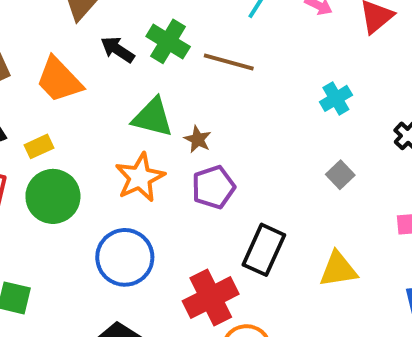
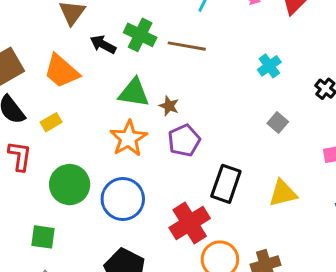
green circle: (53, 196) -> (70, 185), moved

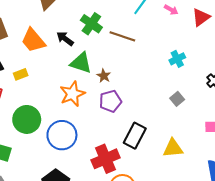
black arrow: (103, 44) -> (65, 39), moved

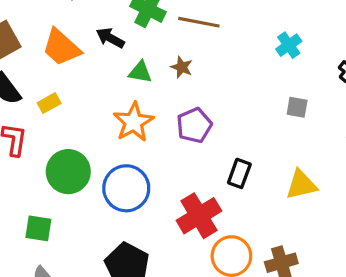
green triangle: (81, 63) -> (140, 72), size x0.7
brown star: (104, 76) -> (182, 67), moved
gray square: (177, 99) -> (297, 107), turned -32
black rectangle: (135, 136) -> (239, 173), size x0.7

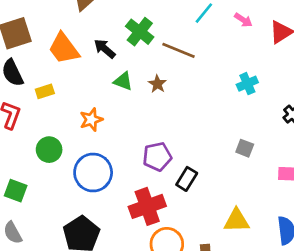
gray square: (297, 107) -> (245, 148), moved
orange star: (134, 122) -> (91, 120), moved, size x0.7
purple pentagon: (194, 125) -> (157, 157), moved
green circle: (68, 172) -> (49, 150), size x0.7
yellow triangle: (301, 185) -> (237, 221), moved

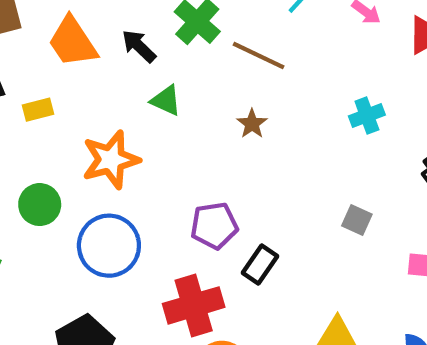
brown star: (157, 84) -> (252, 124), moved
orange star: (91, 120) -> (111, 160), size x1.5

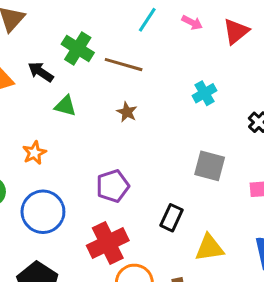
orange star: (111, 160) -> (34, 153), size x0.6
gray square: (357, 220) -> (210, 166), size x1.5
black rectangle: (260, 264) -> (172, 218), moved

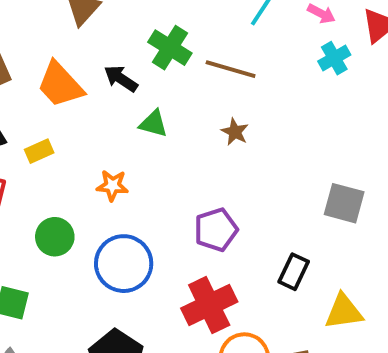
cyan cross: (205, 93) -> (334, 58), moved
orange star: (34, 153) -> (112, 186), turned 30

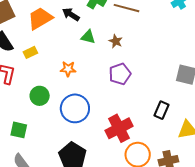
orange trapezoid: (60, 85) -> (40, 18), turned 104
brown star: (235, 132) -> (116, 41), moved
purple pentagon: (216, 230) -> (120, 74), moved

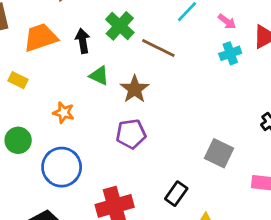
black arrow: (71, 14) -> (83, 41), turned 36
brown star: (116, 41) -> (135, 89), size x1.5
yellow rectangle: (30, 52) -> (18, 80), turned 40

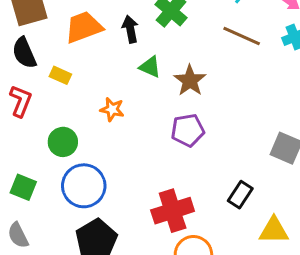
brown line: (158, 48) -> (242, 36), moved
blue circle: (62, 167) -> (84, 186), moved

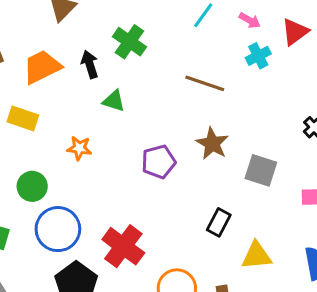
brown line: (242, 36) -> (205, 83), moved
yellow rectangle: (60, 75) -> (23, 118), size x1.4
brown star: (190, 80) -> (212, 144), moved
red cross: (173, 211) -> (123, 246), moved, turned -30

